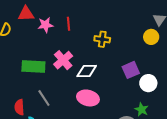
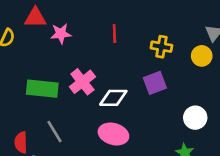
red line: (68, 24) -> (114, 33), moved
yellow cross: (102, 39) -> (161, 47), moved
purple square: (131, 70) -> (155, 83), moved

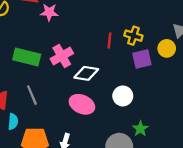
red line: (114, 33) -> (109, 40), moved
purple square: (155, 83) -> (142, 59), moved
white circle: (195, 118) -> (123, 96), moved

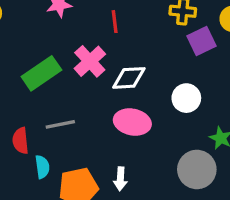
red line: (109, 40) -> (115, 22), moved
green rectangle: (27, 57) -> (41, 73), turned -36
gray line: (32, 95) -> (60, 124), turned -66

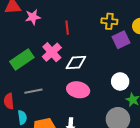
white circle: (186, 98) -> (120, 81), moved

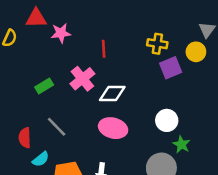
green rectangle: (22, 60) -> (44, 86), size x0.6
gray line: (33, 91) -> (57, 127), turned 54
cyan semicircle: (22, 117) -> (41, 159), turned 56

